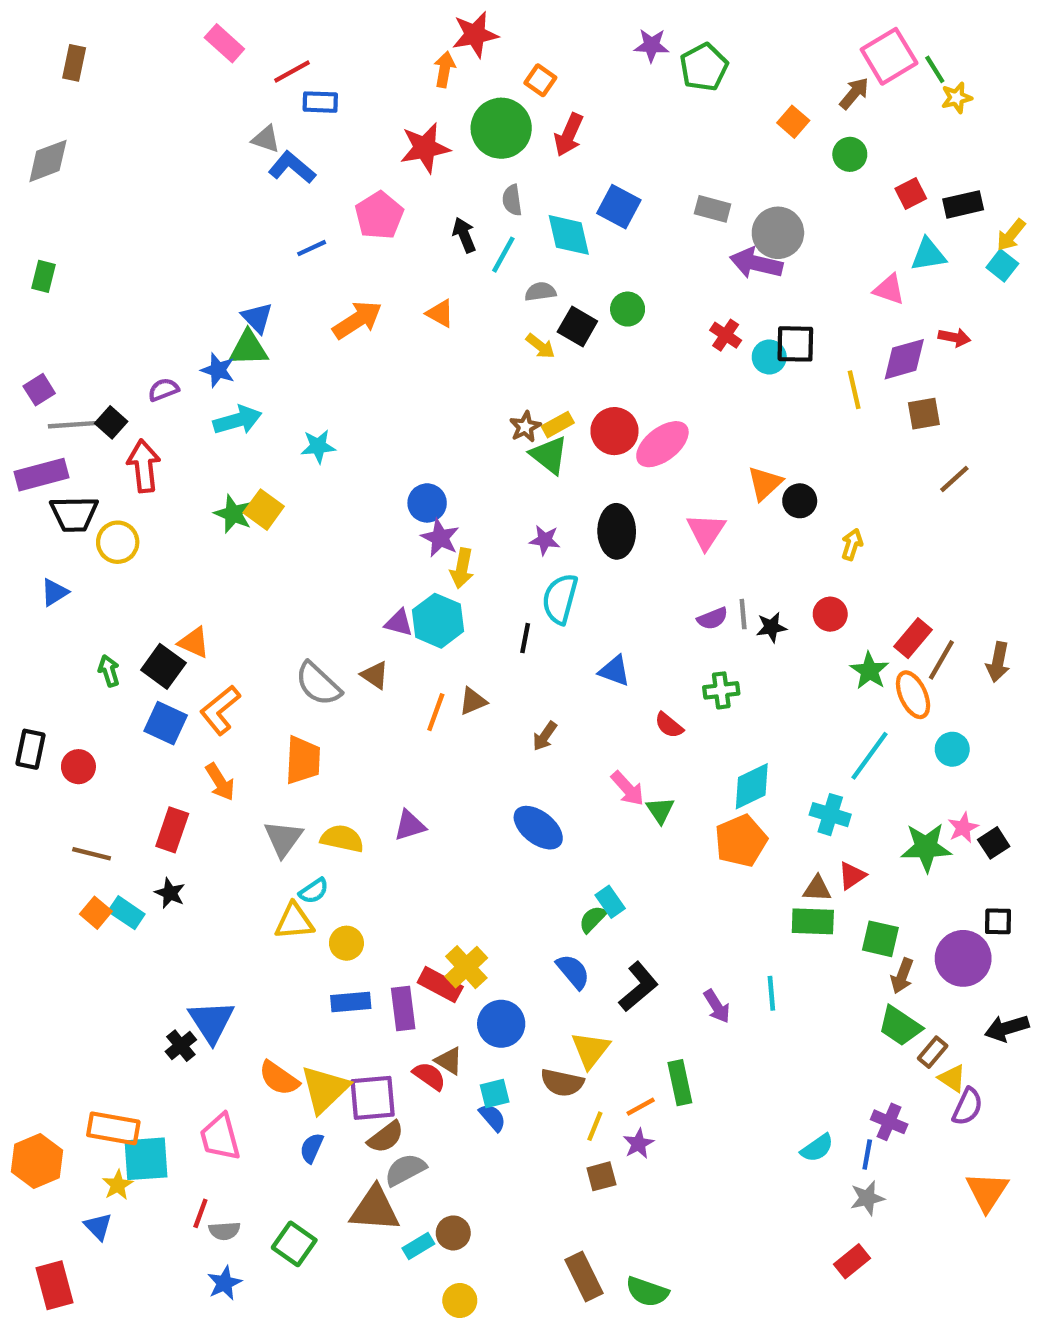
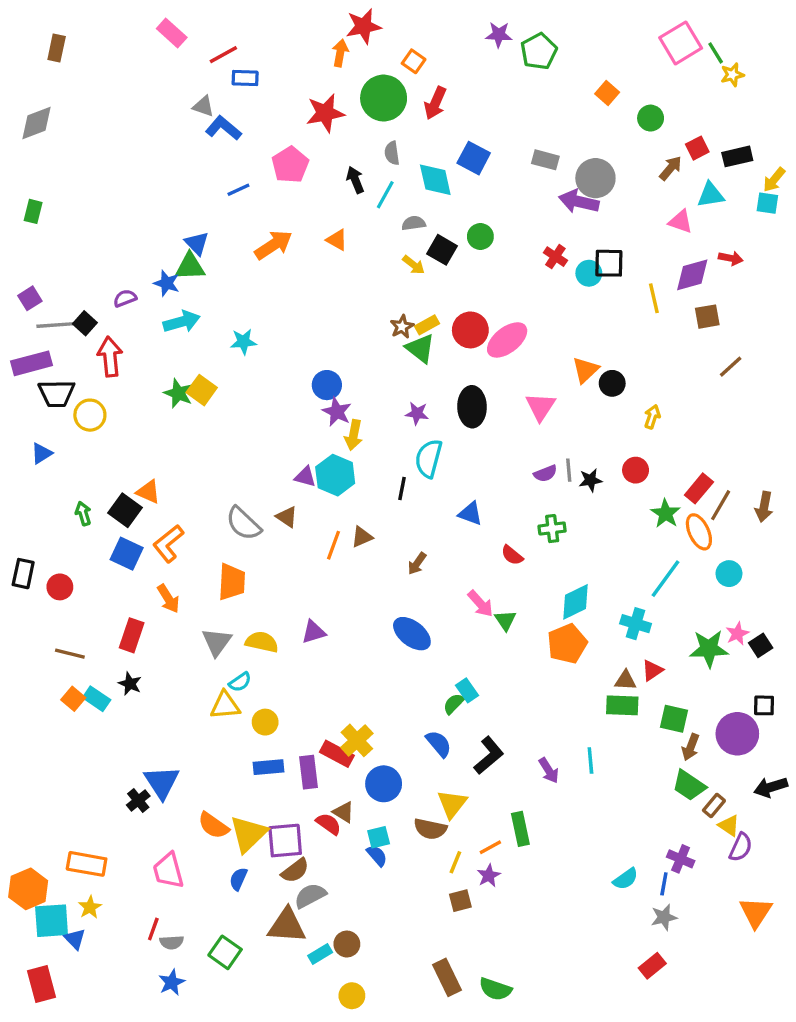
brown arrow: (854, 93) -> (671, 168), moved
cyan square: (1002, 265) -> (767, 203), turned -30
cyan square: (146, 1159) -> (52, 921), moved

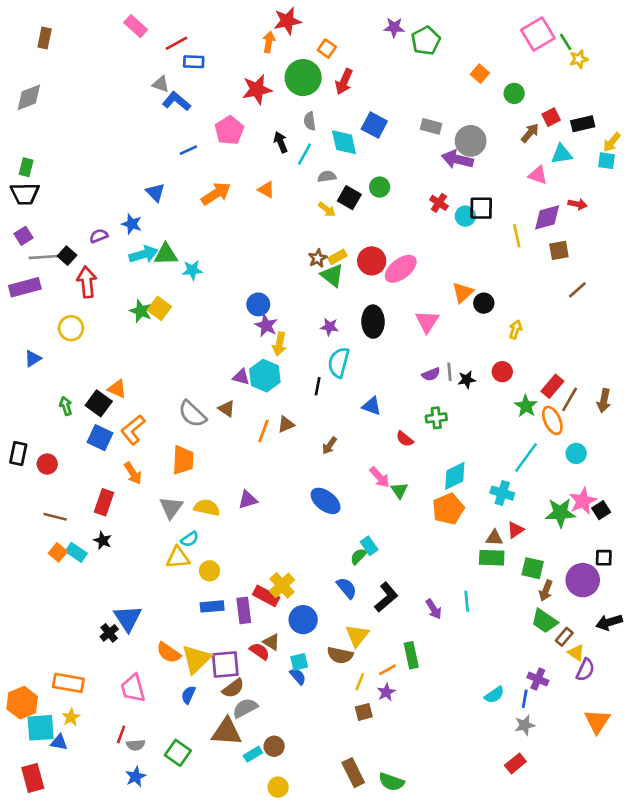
green triangle: (190, 267) -> (166, 254), moved
black trapezoid: (57, 393) -> (25, 194), moved
pink star: (737, 634) -> (583, 501), size x1.5
blue triangle: (75, 939) -> (59, 742), turned -36

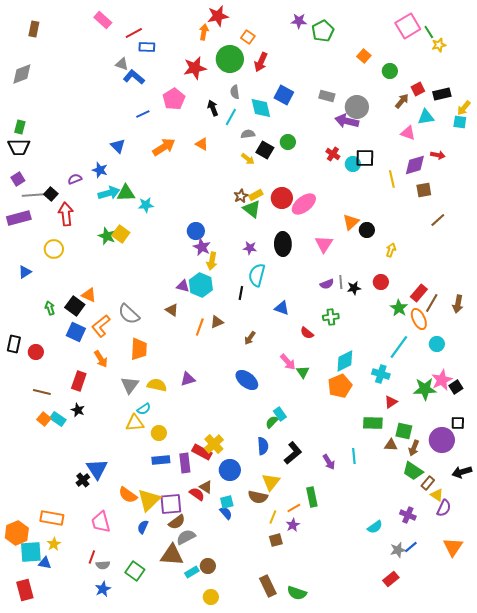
gray semicircle: (192, 414) -> (129, 314), moved
brown triangle: (494, 538) -> (391, 445), moved
blue semicircle: (347, 588) -> (263, 446), turned 36
blue line: (525, 699) -> (411, 547), moved, turned 40

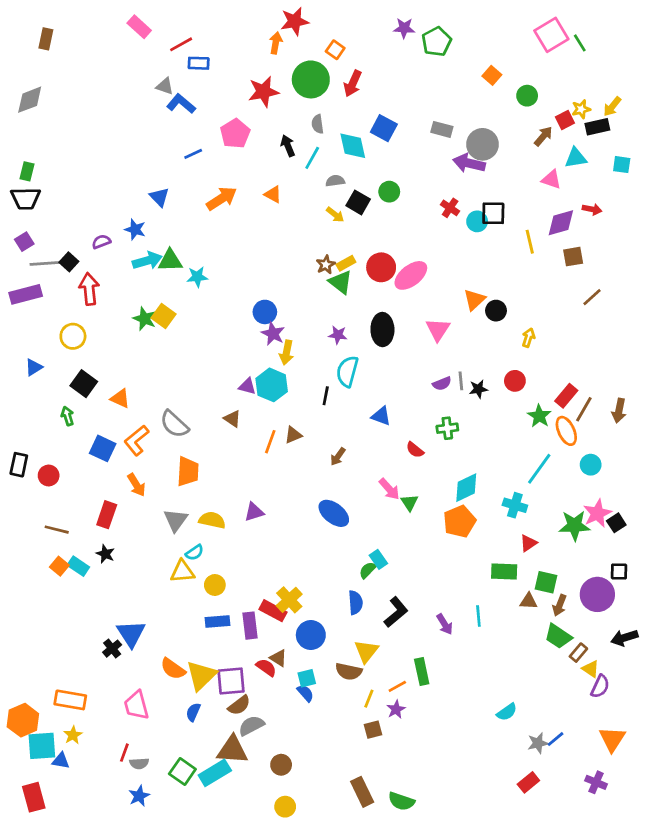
yellow star: (439, 45) -> (581, 109), moved
yellow arrow: (464, 108) -> (612, 106), moved
black square: (75, 306) -> (84, 384), moved
purple cross: (408, 515) -> (596, 782), moved
cyan rectangle: (192, 572) -> (215, 773), moved, size x1.6

